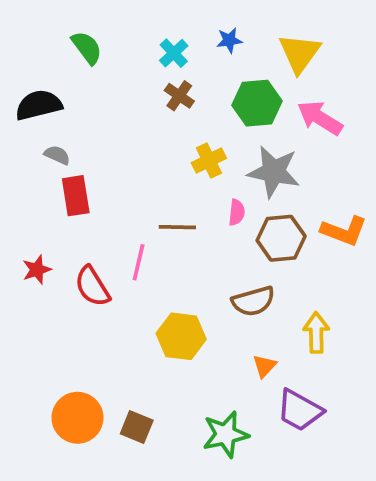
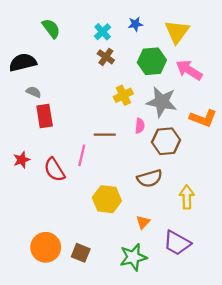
orange L-shape: (344, 231) -> (203, 118), moved
orange triangle: (264, 366) -> (143, 222), moved

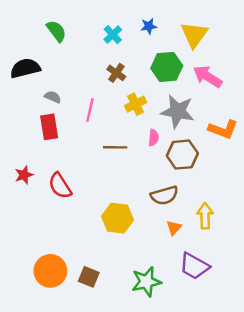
brown cross: (106, 57) -> (116, 73), moved
gray semicircle: (34, 92) -> (53, 97), moved
pink line: (82, 155) -> (90, 110), moved
orange triangle: (143, 222) -> (174, 228), moved

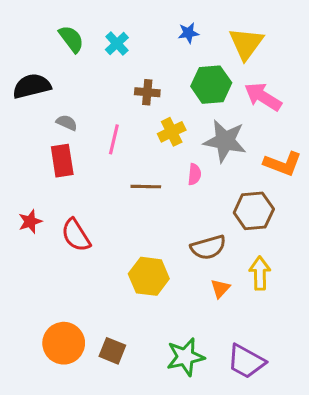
cyan cross: (113, 35) -> (117, 44), moved
brown cross: (116, 73) -> (147, 92), turned -30
brown hexagon: (182, 155) -> (254, 211), moved
purple trapezoid: (194, 266) -> (246, 361), moved

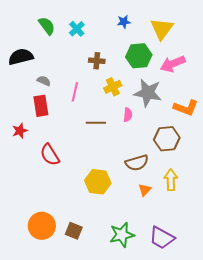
pink arrow: (263, 97) -> (173, 64), turned -55
red star: (30, 222) -> (20, 131), moved

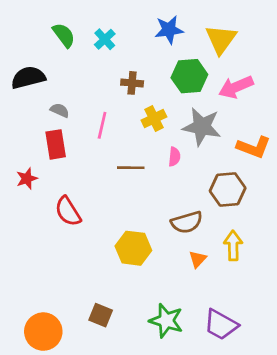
blue star: (124, 22) -> (169, 30), size x1.5
orange circle: (42, 226) -> (43, 332), moved
green star: (122, 235) -> (166, 321), turned 30

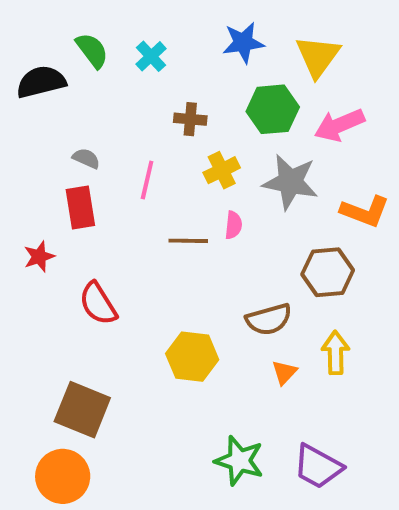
black semicircle: (28, 77) -> (41, 82), moved
pink semicircle: (174, 157) -> (233, 225), moved
brown square: (101, 315) -> (82, 410), moved, size x1.6

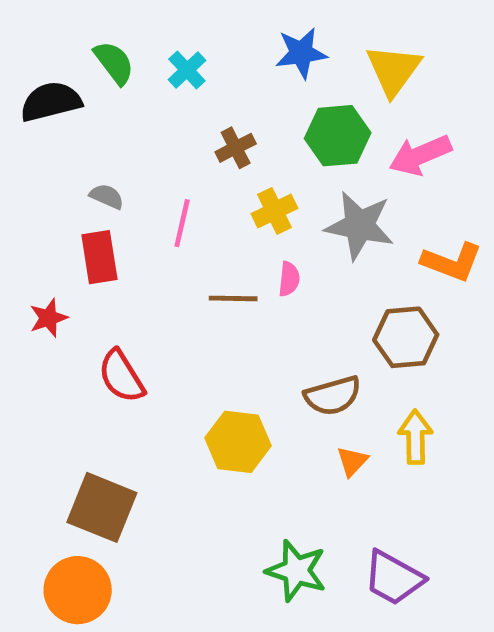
brown cross: (190, 119) -> (236, 148), turned -32

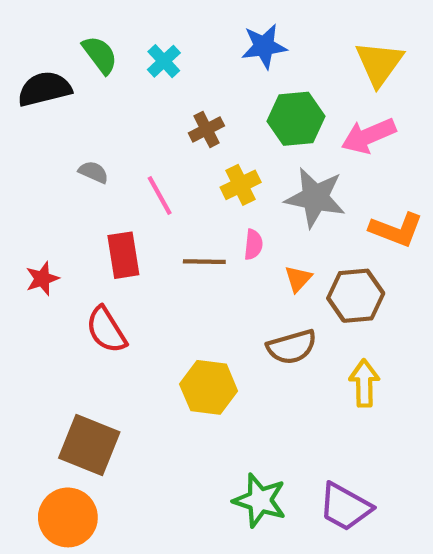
yellow triangle: (394, 70) -> (379, 63), moved
pink line: (182, 223) -> (160, 196), turned -42
red rectangle: (99, 257) -> (123, 255), moved
orange triangle: (352, 461) -> (298, 279), moved

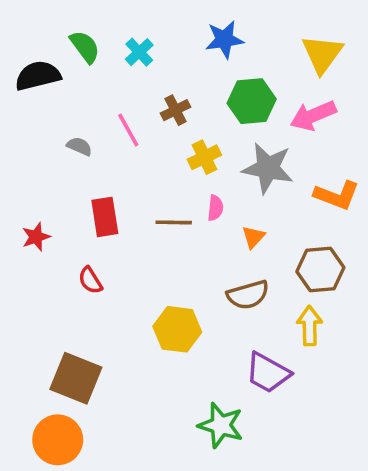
pink line: (160, 196) -> (128, 130), moved
brown hexagon: (356, 296) -> (320, 270), moved
red semicircle: (106, 330) -> (90, 280), size x0.7
purple trapezoid: (345, 507) -> (268, 373), moved

